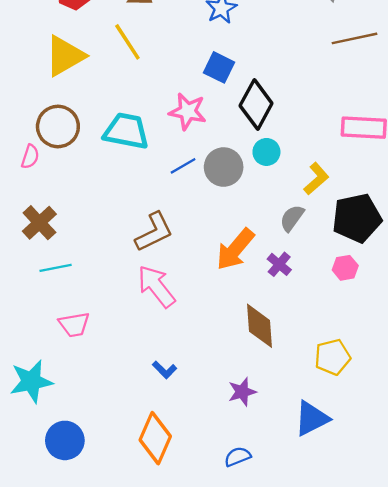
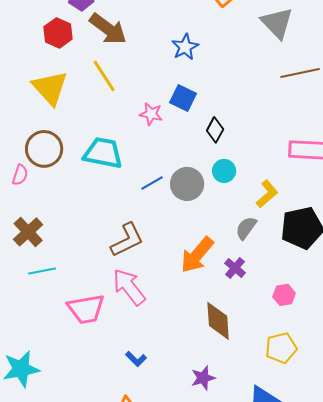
yellow triangle: (65, 56) -> (50, 88), turned -42
black diamond: (256, 104) -> (215, 130), size x0.6
pink star: (188, 111) -> (151, 114), moved, size x0.7
pink hexagon: (345, 268) -> (284, 295), moved
pink trapezoid: (74, 325) -> (86, 309), moved, size x1.4

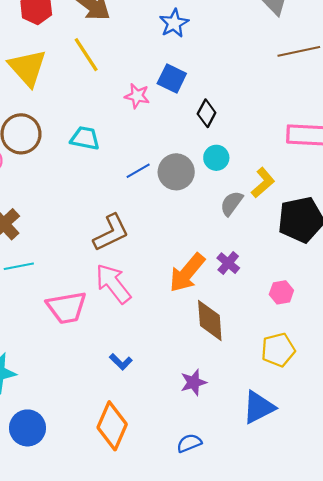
cyan trapezoid: (103, 153) -> (85, 138), size x0.7
gray semicircle: (246, 228) -> (231, 203), moved
orange arrow: (197, 255) -> (187, 273), moved

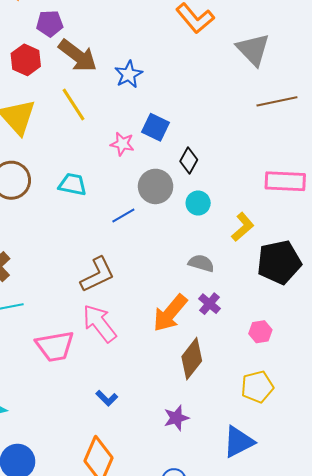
blue star: (174, 23) -> (129, 74), moved
gray circle: (176, 172) -> (156, 186), moved
gray semicircle: (231, 203) -> (201, 263), moved, turned 70
brown diamond: (210, 321) -> (192, 359), turned 42

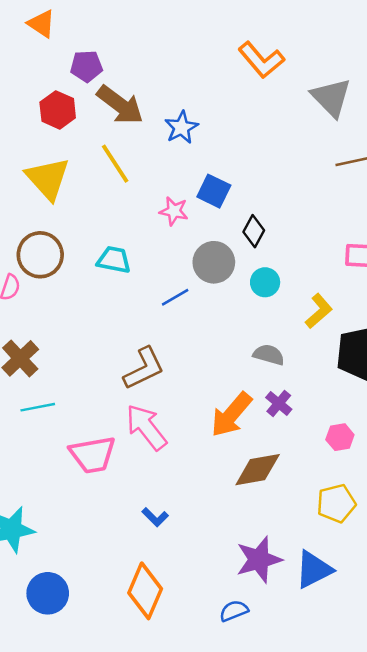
brown diamond: (192, 359) -> (258, 470), turned 42
purple star: (176, 418) -> (259, 560), moved, size x1.5

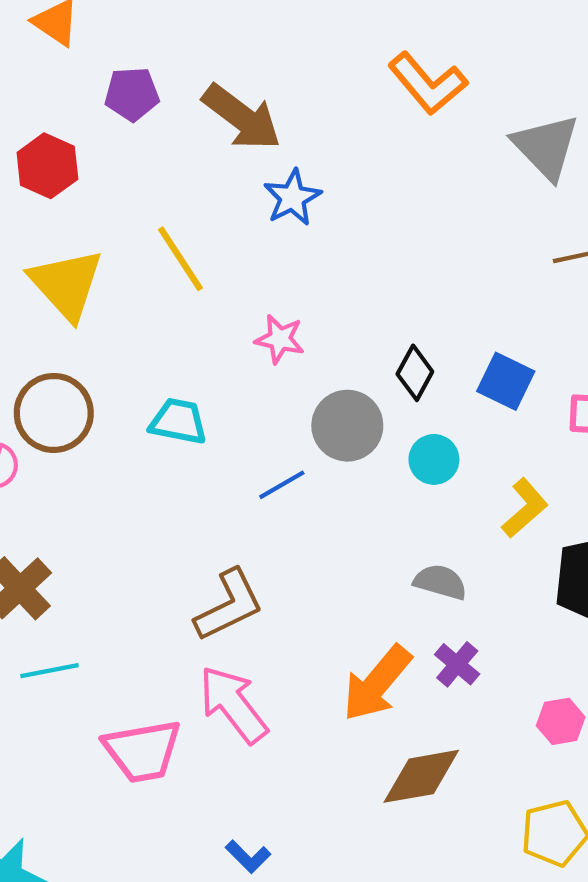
brown arrow: (120, 105) -> (242, 117), moved
red hexagon: (58, 110) -> (47, 166), moved
blue square: (214, 191) -> (506, 381), moved

